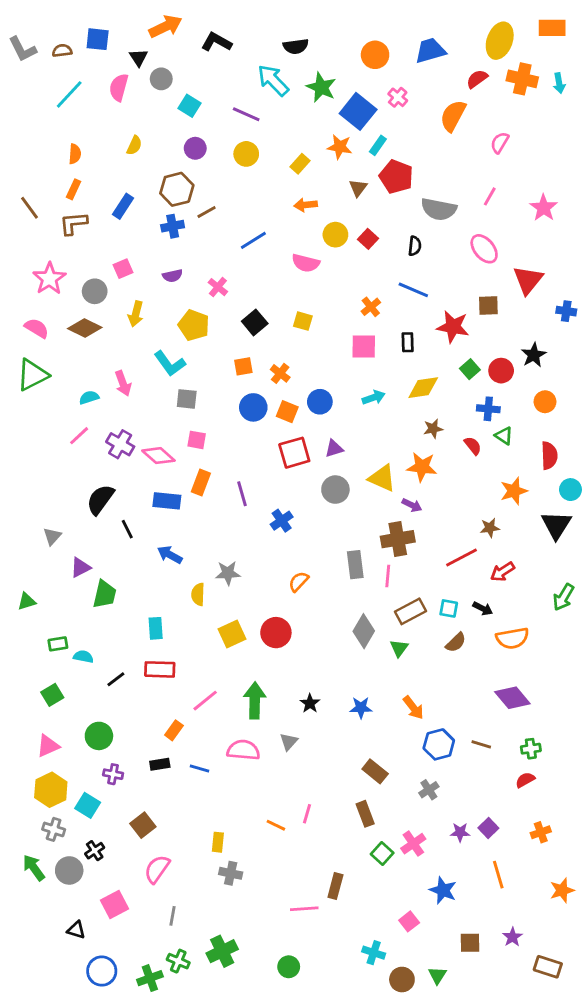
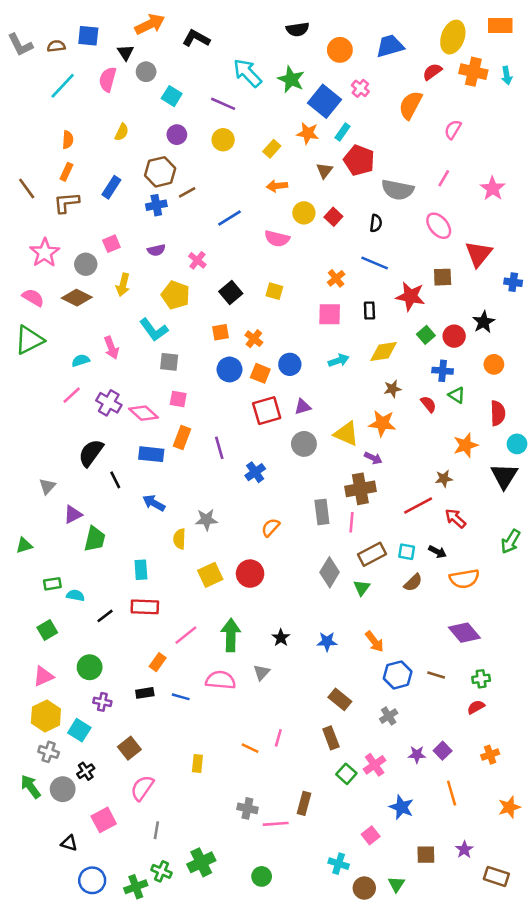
black semicircle: (296, 46) -> (298, 29), moved
red arrow: (503, 572) -> (455, 518), turned 75
gray cross: (231, 873) -> (247, 808), moved

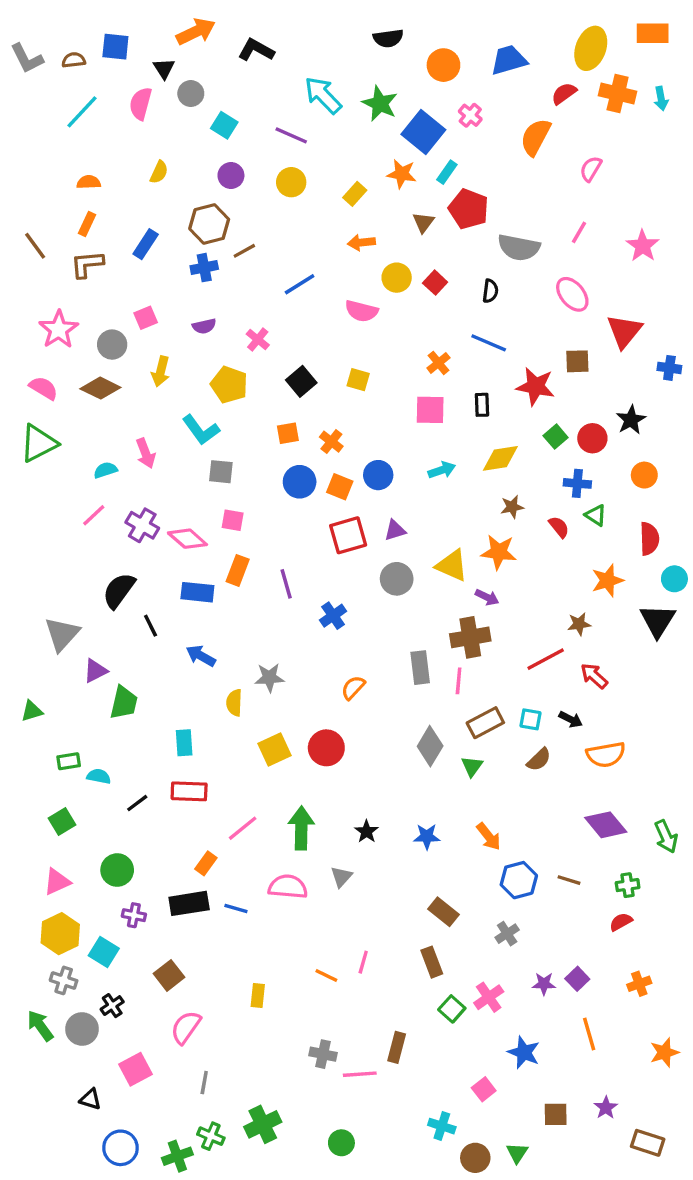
orange semicircle: (68, 140) -> (89, 182), turned -96
gray triangle: (47, 486) -> (62, 634), size x1.6
green arrow: (511, 541) -> (666, 837), moved, turned -55
black rectangle: (145, 693) -> (189, 903), size x1.6

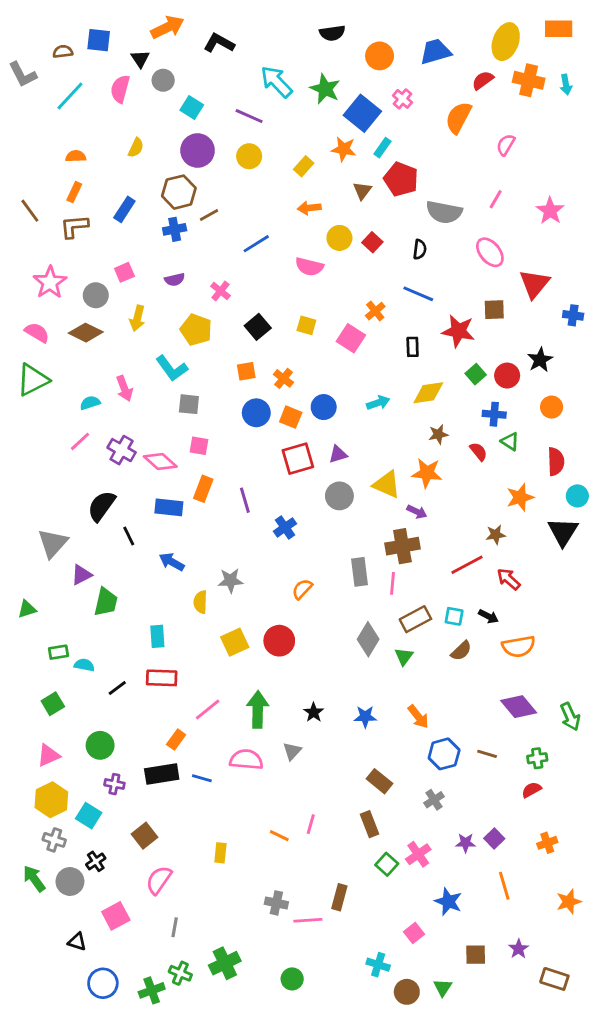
gray L-shape: (27, 58) -> (23, 75), moved
purple circle: (231, 176) -> (198, 151), size x1.5
pink square: (430, 410) -> (351, 338), moved, turned 32

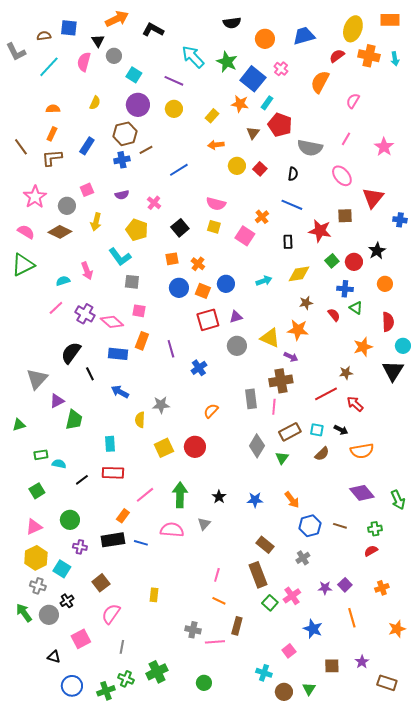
pink semicircle: (309, 267) -> (216, 204), moved
brown rectangle: (370, 824) -> (258, 575), size x1.4
orange line: (279, 836) -> (219, 601), moved

